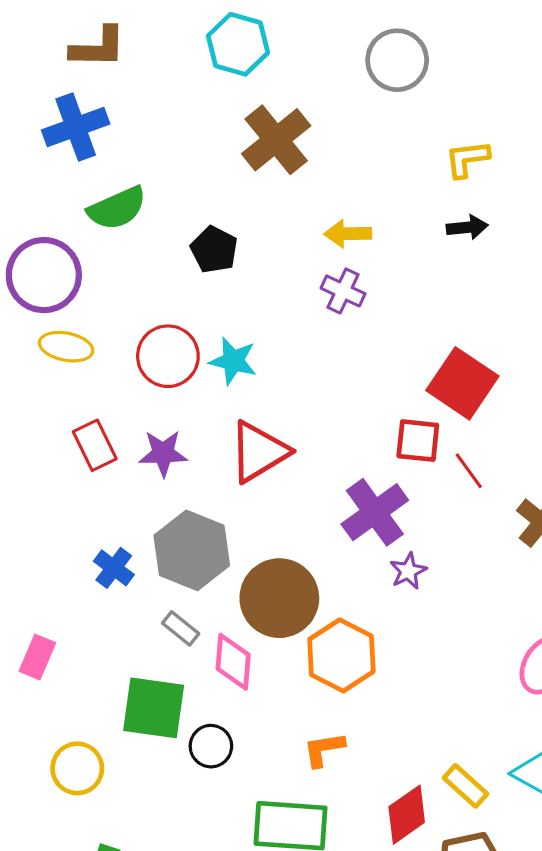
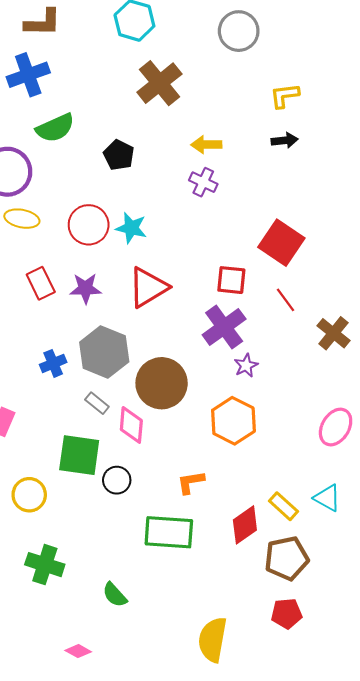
red square: (418, 441) -> (231, 280), moved
blue cross: (114, 568) -> (53, 363), turned 30
orange hexagon: (341, 655) -> (233, 421), moved

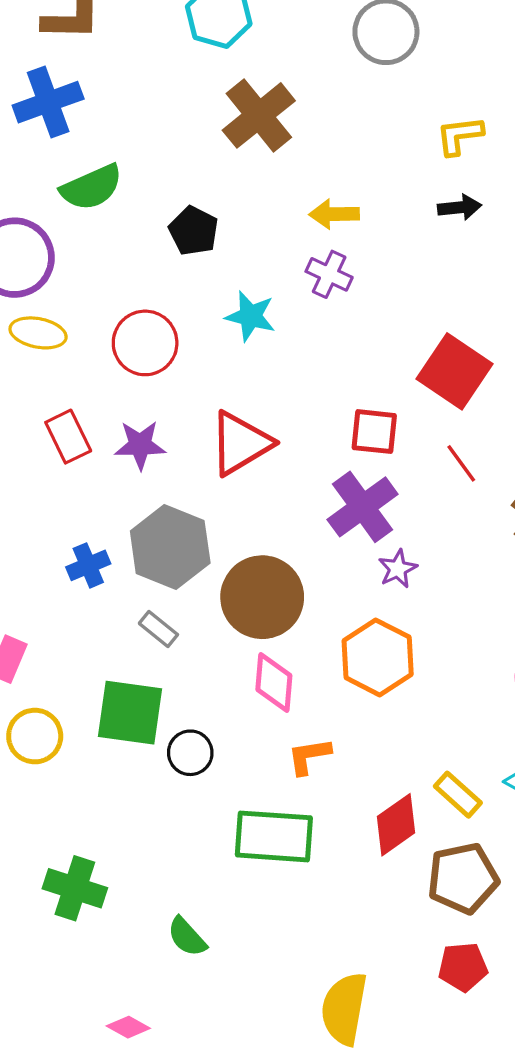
cyan star: (131, 228) -> (250, 316), moved
pink diamond: (131, 425) -> (274, 683), moved
yellow circle: (29, 495) -> (35, 736), moved

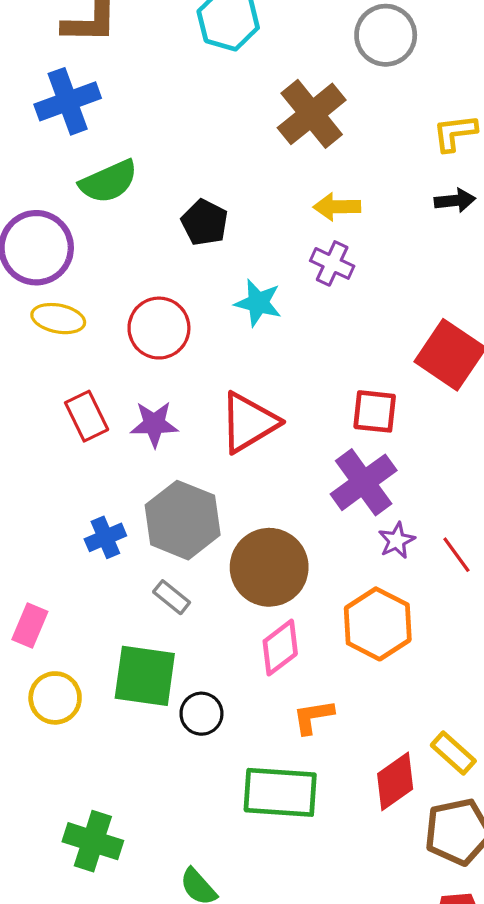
brown cross: (259, 115) -> (312, 114), moved
red line: (461, 463) -> (456, 555), moved
pink diamond: (274, 683) -> (280, 648), turned 48

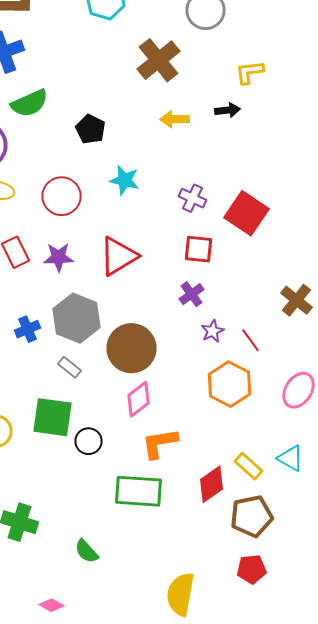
black arrow: (455, 201) -> (228, 110), moved
purple cross: (332, 263) -> (192, 198), moved
purple cross: (364, 482) -> (192, 294), size x0.6
orange hexagon: (378, 624) -> (230, 384), moved
orange L-shape: (313, 717) -> (160, 443), size x1.4

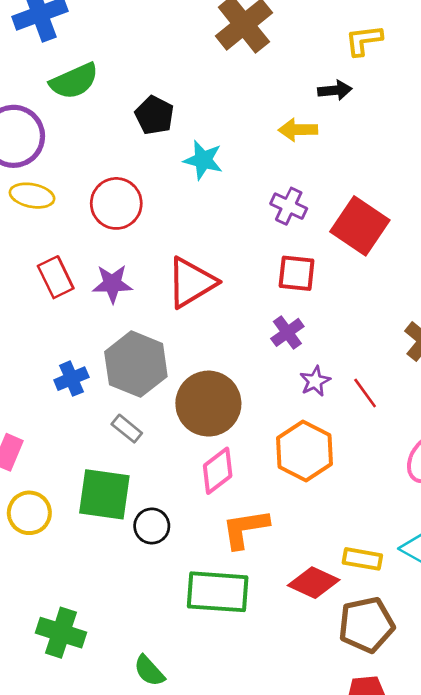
yellow arrow: (174, 119) -> (298, 130), moved
cyan star: (124, 180) -> (203, 160), moved
orange hexagon: (230, 384) -> (304, 451), moved
yellow rectangle: (248, 466) -> (362, 559), turned -32
red diamond: (212, 484) -> (314, 583), turned 60

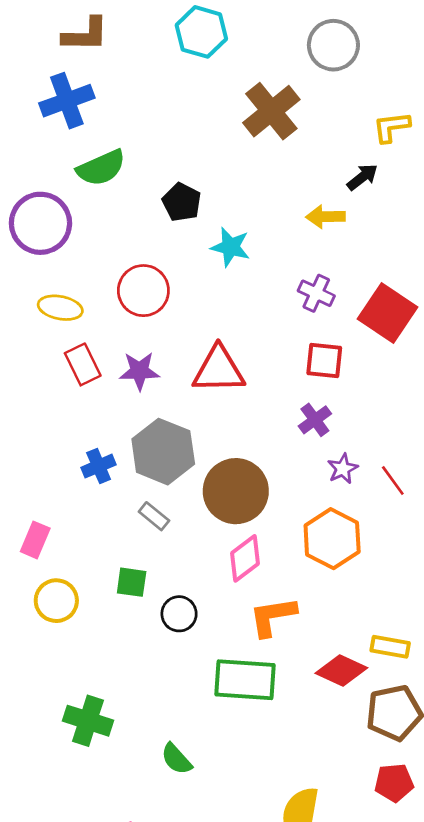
black arrow: (335, 90) -> (362, 177), turned -32
yellow ellipse: (32, 196) -> (60, 308), moved
red triangle: (191, 282) -> (219, 370), turned 30
green square: (104, 494) -> (132, 582), size x0.6

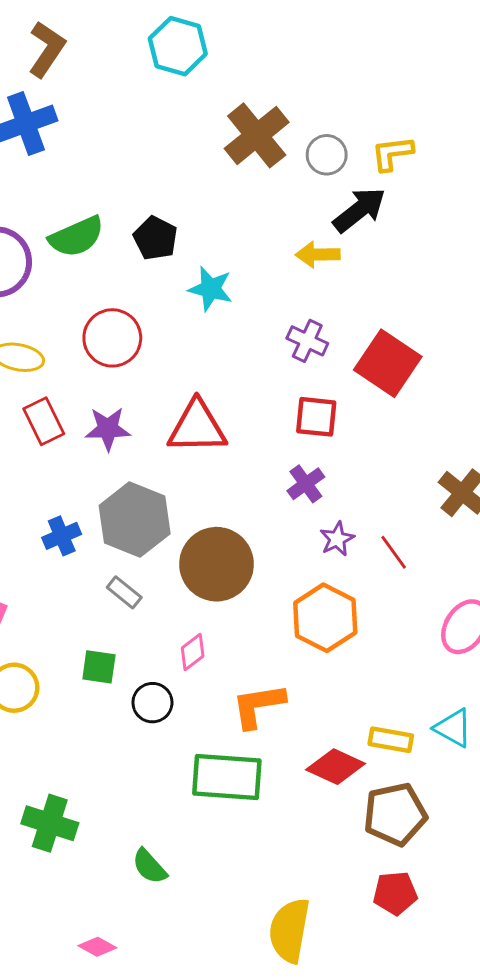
brown L-shape: (85, 35) -> (47, 49), turned -57
gray circle: (333, 45) -> (327, 155), moved, size x0.7
green semicircle: (101, 168) -> (77, 237), moved
black arrow: (362, 177) -> (359, 210), size x1.5
pink diamond: (245, 558) -> (193, 652), moved, size x0.7

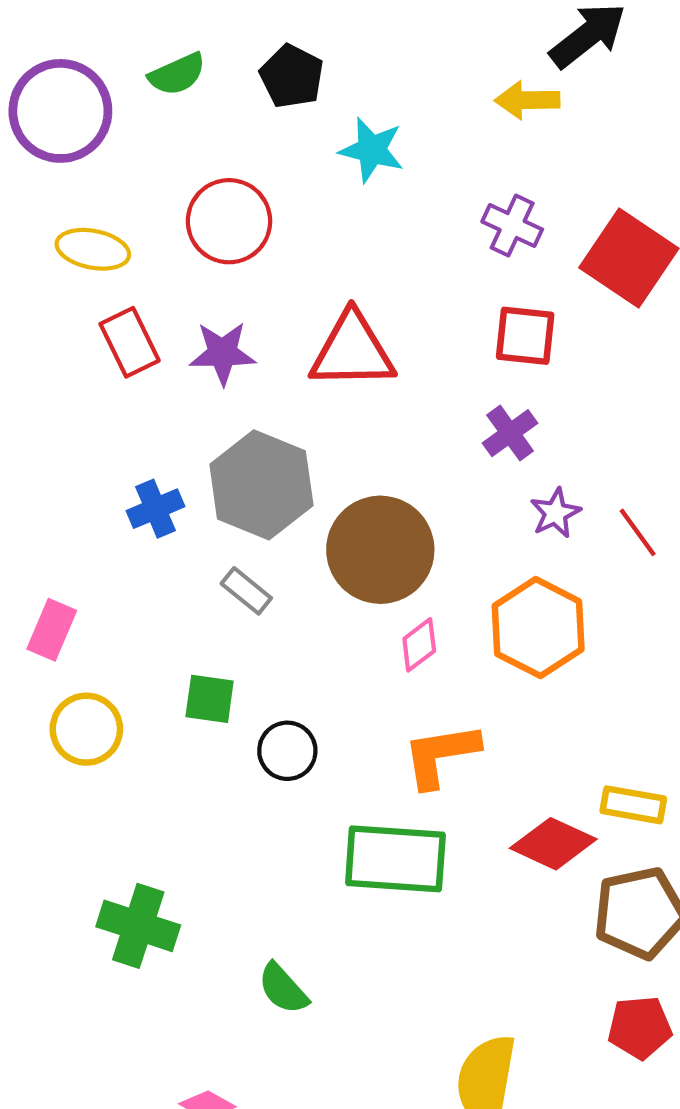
green semicircle: (77, 237) -> (177, 74), size x0.7
pink diamond: (193, 652) -> (419, 645), moved

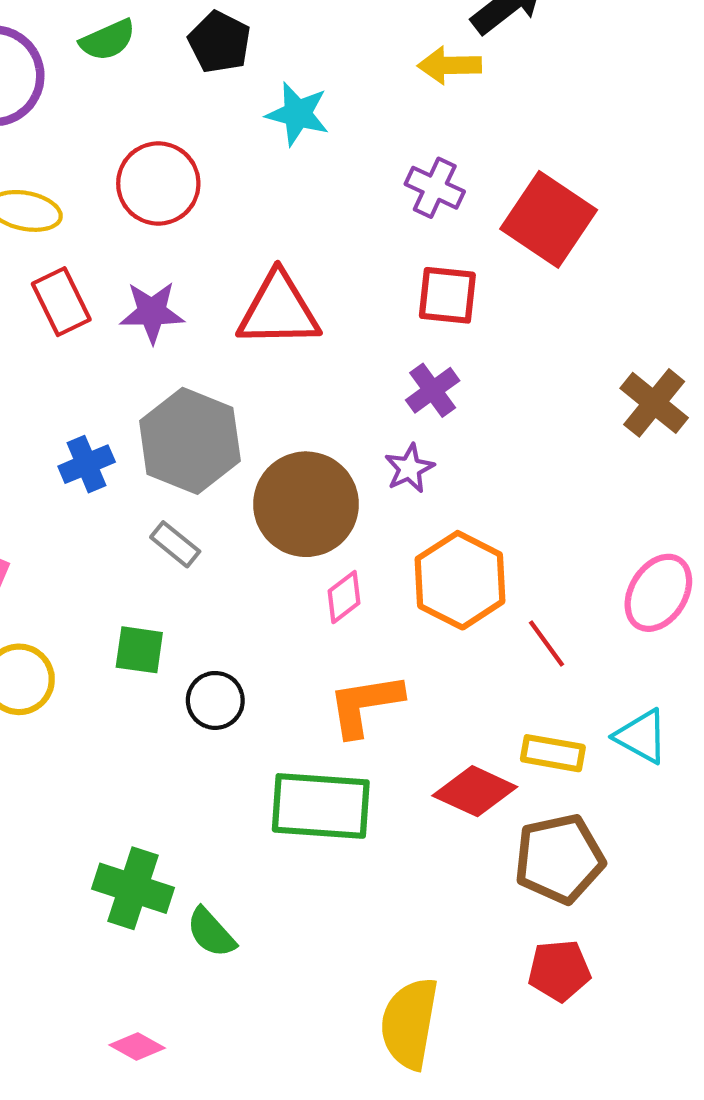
purple star: (555, 513) -> (409, 468), moved
red line: (638, 532) -> (547, 643), moved
green cross: (138, 926) -> (133, 888), moved

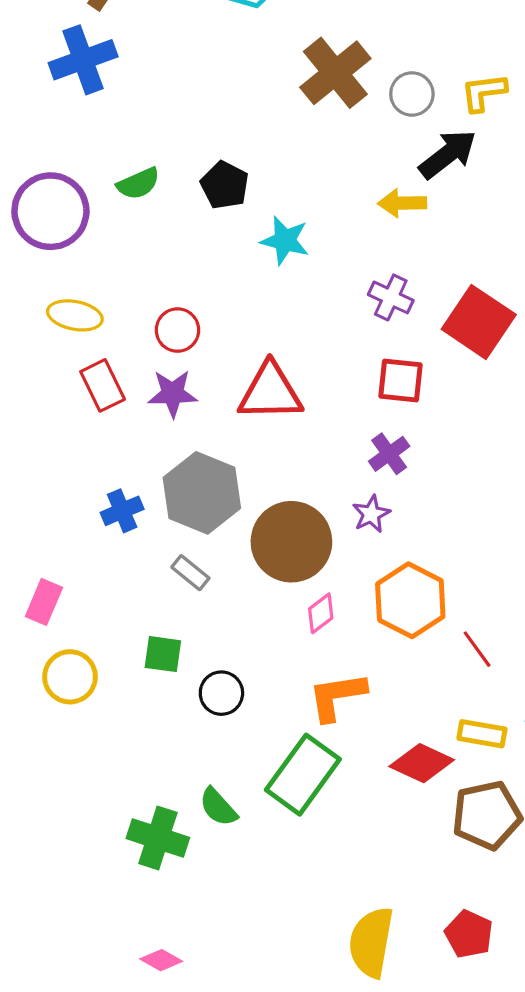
red circle: (158, 183) -> (177, 330), moved, size x0.7
green rectangle: (321, 806) -> (303, 775), turned -58
green semicircle: (211, 933) -> (218, 807), moved
red pentagon: (559, 971) -> (469, 934), moved, turned 30

